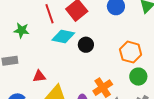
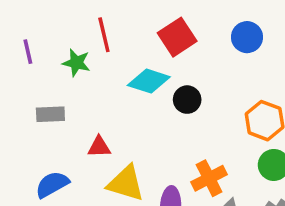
red line: (49, 14) -> (104, 35), moved

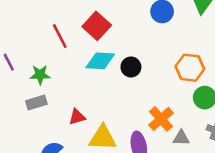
red square: (177, 37) -> (97, 26), moved
green star: (76, 63) -> (40, 75), moved

